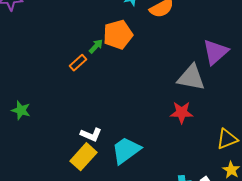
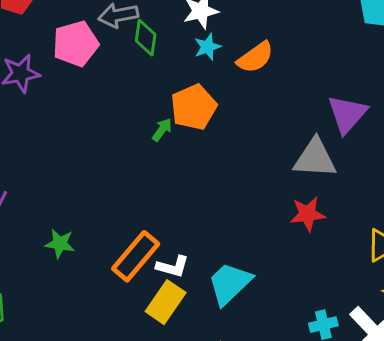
orange rectangle: (78, 63) -> (136, 256), moved, size x1.8

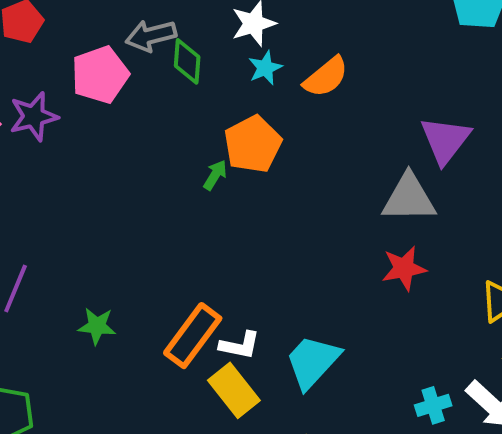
yellow rectangle: (166, 302) -> (234, 390), turned -69

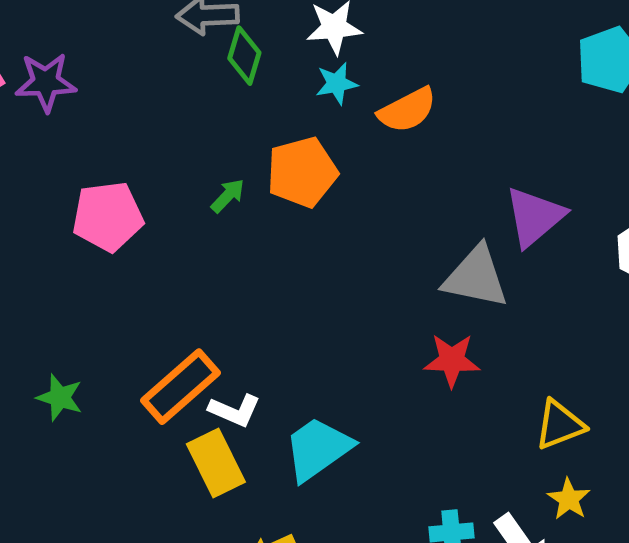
pink pentagon: (100, 75) -> (108, 217), moved
green arrow: (215, 175) -> (228, 196), moved
green star: (97, 326) -> (60, 398), moved

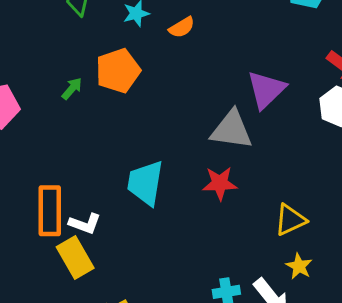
orange semicircle: (407, 110) -> (182, 27), size x0.7
orange rectangle: (181, 387) -> (50, 211), turned -45
cyan trapezoid: (318, 449) -> (145, 183), moved, turned -42

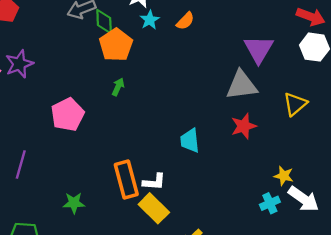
orange pentagon: (118, 71) -> (116, 45), moved
cyan trapezoid: (145, 183) -> (190, 141), size x0.7
yellow triangle: (290, 220) -> (295, 104), moved
yellow star: (299, 266) -> (284, 176), moved

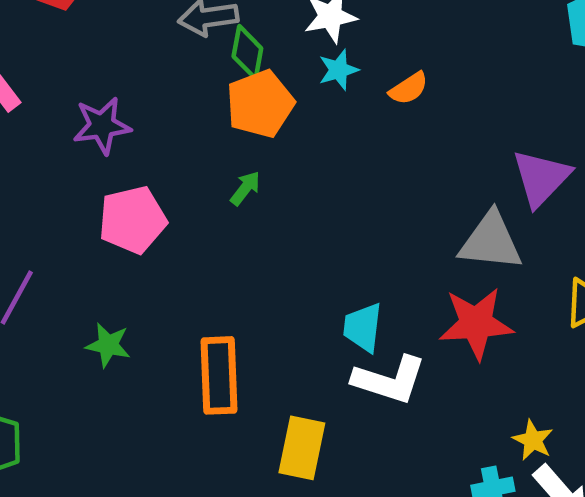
purple star: (19, 64) -> (102, 126), moved
red star: (244, 126) -> (476, 323), size x1.4
white L-shape: (154, 182) -> (389, 380), moved, size x1.5
green star: (74, 203) -> (108, 345), moved
yellow rectangle: (154, 208) -> (302, 448), moved, turned 44

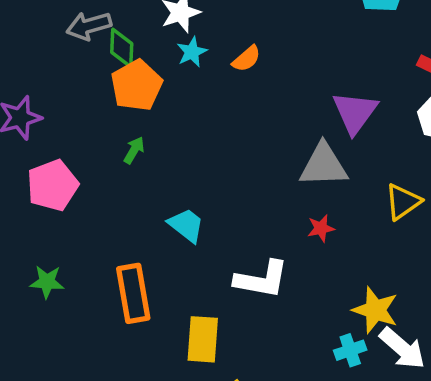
red star: (476, 323) -> (321, 228), size x0.5
cyan trapezoid: (363, 327) -> (186, 225), moved, turned 129
yellow star: (533, 440) -> (375, 310), size x1.5

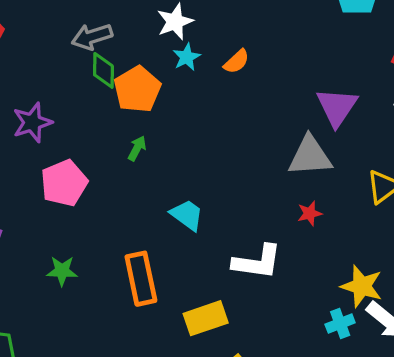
green diamond: (122, 48) -> (103, 70), moved
yellow rectangle: (203, 339) -> (206, 318), turned 69

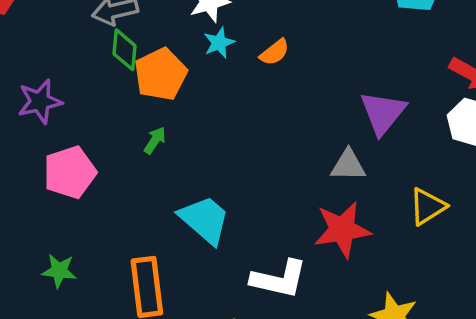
gray triangle: (310, 156) -> (348, 165), size x0.7
red star: (310, 213) -> (342, 230), size x2.0
cyan trapezoid: (187, 215) -> (205, 220), size x1.4

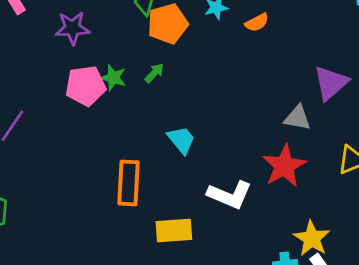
cyan trapezoid: (205, 220) -> (181, 140), size x0.7
red star: (342, 230) -> (284, 166), turned -30
green star: (59, 271) -> (113, 78), moved

